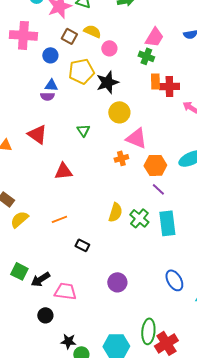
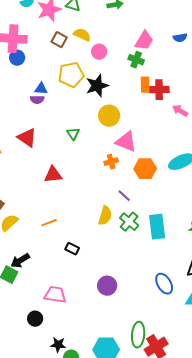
blue circle: (50, 55) -> (17, 58), moved
purple line: (158, 189) -> (124, 196), moved
black arrow: (40, 279) -> (20, 261), moved

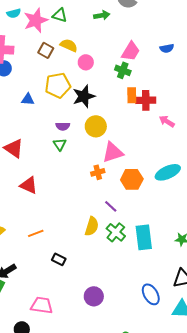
purple semicircle: (37, 100) -> (63, 126), moved
pink triangle: (126, 142) -> (113, 152), turned -40
red triangle: (53, 175) -> (29, 185), moved, turned 30

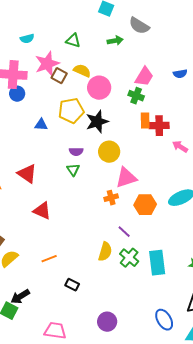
pink star: (36, 20) -> (47, 64), moved
pink circle: (86, 62) -> (99, 88), size x1.5

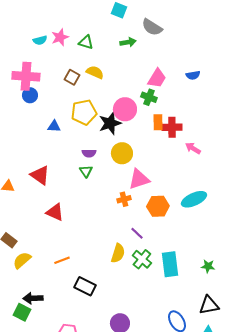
pink star: (47, 64) -> (60, 37), moved, size x0.7
pink circle: (99, 88) -> (125, 109), moved
black rectangle: (72, 285) -> (85, 286), size x1.5
black arrow: (20, 297) -> (33, 298), turned 30

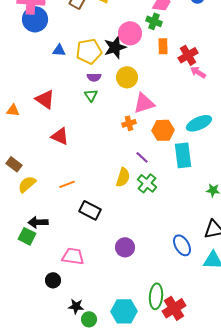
blue circle: (30, 95) -> (35, 19), size x1.6
yellow pentagon: (84, 112) -> (89, 51), moved
red cross: (172, 127) -> (188, 55), moved, turned -30
cyan rectangle: (170, 264) -> (183, 155), moved

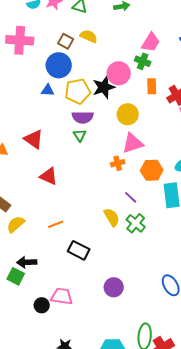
blue circle: (35, 19) -> (59, 65), moved
purple semicircle: (94, 77) -> (83, 117), size x1.5
yellow circle: (127, 77) -> (128, 114), moved
yellow semicircle: (123, 177) -> (112, 217), turned -48
black circle: (53, 280) -> (42, 305), moved

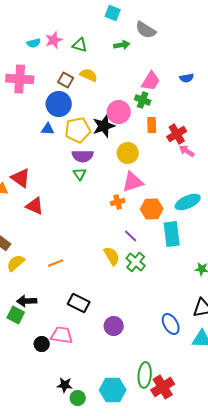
red triangle: (34, 139) -> (21, 178), moved
red triangle: (49, 176) -> (35, 206), moved
black rectangle: (79, 250) -> (79, 303), moved

